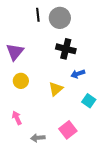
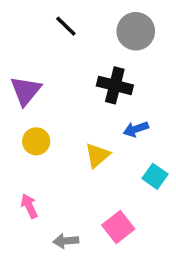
black line: (38, 15) -> (66, 26), turned -40
gray circle: (60, 18) -> (136, 31), moved

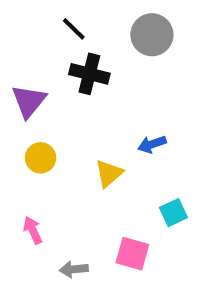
black cross: (115, 85) -> (89, 74), moved
cyan square: (155, 176) -> (173, 213), moved, turned 30
pink square: (118, 227) -> (132, 254), turned -36

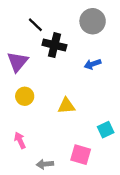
black line: (74, 29) -> (35, 25), moved
blue arrow: (152, 144) -> (93, 64), moved
yellow triangle: (109, 173) -> (66, 106), turned 36

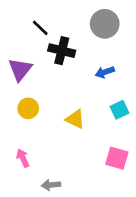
yellow triangle: (66, 106) -> (75, 119), turned 30
cyan square: (106, 130) -> (119, 110), moved
pink square: (81, 155) -> (117, 158), moved

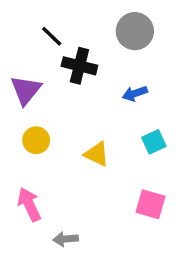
pink arrow: (23, 158) -> (29, 204), size x1.4

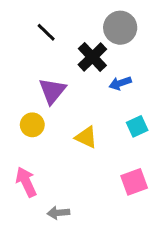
black cross: (79, 66) -> (92, 57), moved, turned 32
purple triangle: (26, 90) -> (52, 91), moved
pink square: (150, 204) -> (134, 182), turned -36

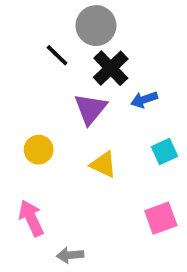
gray circle: (120, 28) -> (96, 26), moved
black line: (46, 32) -> (57, 55), moved
purple triangle: (52, 91) -> (90, 109), moved

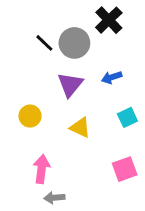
gray circle: (96, 26) -> (74, 43), moved
black cross: (111, 68) -> (109, 20), moved
pink arrow: (31, 218) -> (41, 169), moved, turned 32

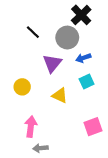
gray circle: (74, 43) -> (67, 38), moved
cyan square: (127, 117) -> (87, 82), moved

